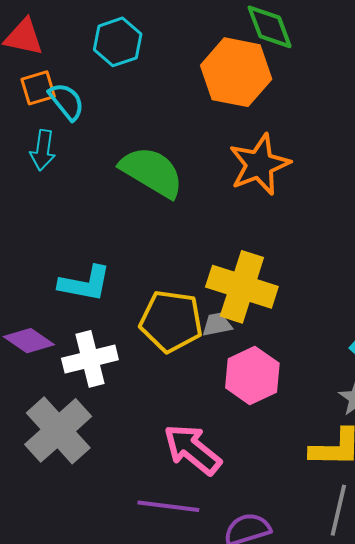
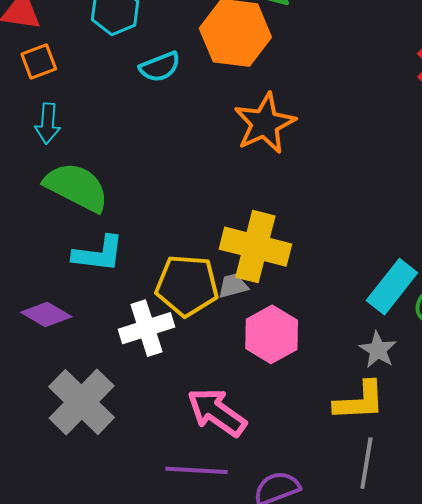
cyan semicircle: (66, 101) -> (160, 67), moved, turned 111
green semicircle: (152, 172) -> (77, 187), moved
white cross: (90, 359) -> (147, 328), moved

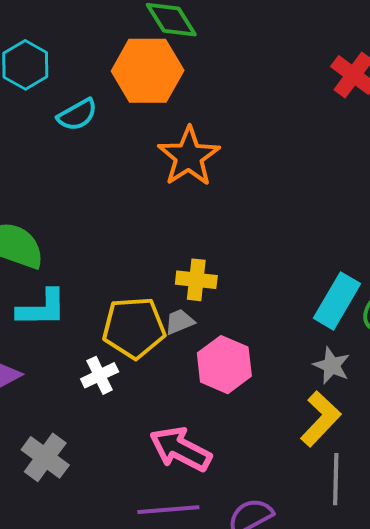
yellow cross: (255, 247) -> (196, 280), size x0.6
white cross: (147, 328) -> (100, 375), size x0.7
yellow L-shape: (360, 401) -> (321, 419), turned -36
gray cross: (82, 402) -> (45, 457), size x0.7

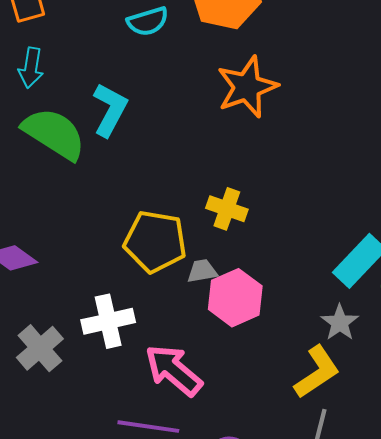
cyan L-shape: (42, 308) -> (110, 110), moved, turned -74
gray trapezoid: (179, 322) -> (202, 271), moved
white cross: (100, 375) -> (108, 321), moved, size x1.4

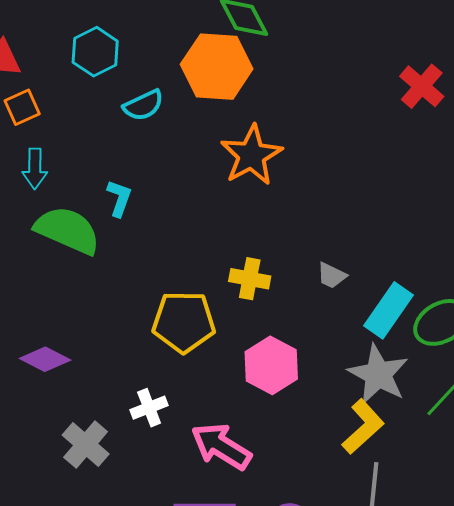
cyan L-shape: (110, 110) -> (119, 198), size x0.7
gray trapezoid: (202, 271) -> (332, 276), moved, turned -136
white cross: (108, 321) -> (149, 408), size x0.7
gray star: (340, 323) -> (378, 374), size x1.6

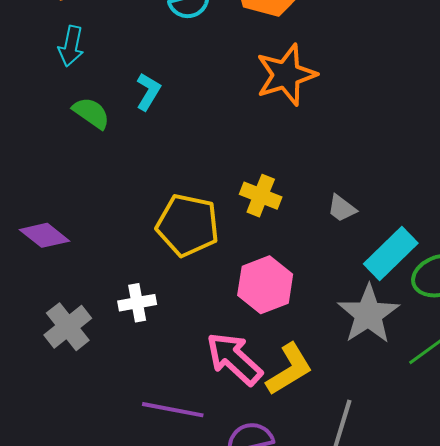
green semicircle: (68, 230) -> (91, 113), size x0.6
yellow L-shape: (363, 427) -> (289, 369), moved
pink arrow: (221, 446) -> (234, 359), moved

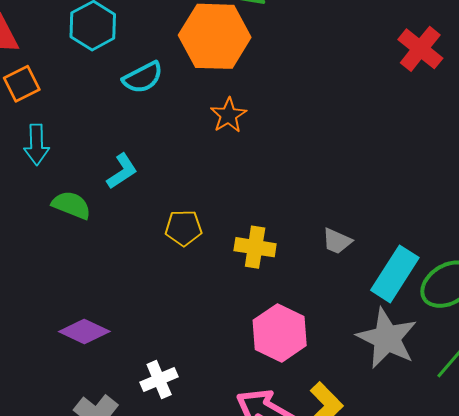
orange star: (286, 75) -> (228, 115), moved, size x0.6
cyan L-shape: (148, 92) -> (122, 171), turned 39
yellow pentagon: (188, 225) -> (184, 228), moved, size x0.6
purple diamond: (44, 235) -> (84, 331), moved

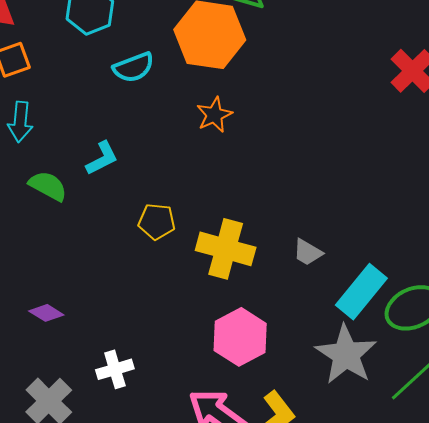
yellow cross: (255, 247) -> (226, 249), size x1.4
purple diamond: (84, 331) -> (46, 313), size x0.7

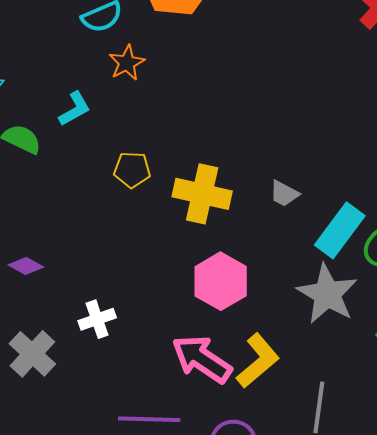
orange star: (214, 115) -> (127, 63), moved

